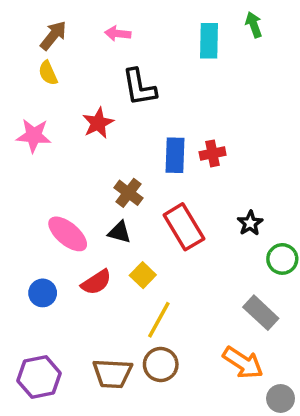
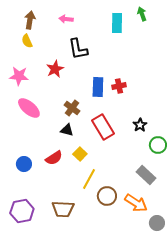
brown arrow: (53, 35) -> (30, 20), turned -30
pink ellipse: (68, 234) -> (29, 108), moved
brown circle: (161, 365) -> (107, 196), moved

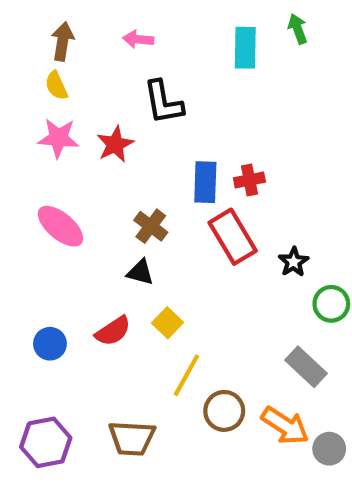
pink star: (19, 76) -> (58, 138), moved
red rectangle: (103, 127) -> (233, 237), moved
gray circle: (157, 223) -> (329, 449), moved

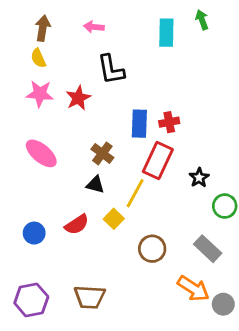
red rectangle: (233, 237) -> (158, 161), turned 56
yellow line: (186, 375) -> (135, 193), moved
brown circle: (224, 411) -> (152, 249), moved

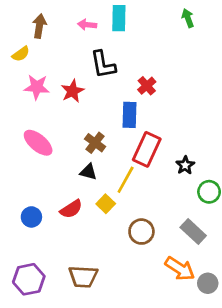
cyan rectangle: (166, 33) -> (119, 18), moved
yellow semicircle: (38, 58) -> (21, 54), moved, turned -102
red cross: (169, 122) -> (147, 86), moved, turned -30

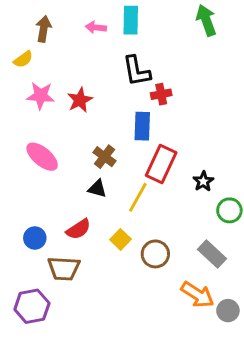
green arrow: (188, 18) -> (206, 20), size x1.5
black L-shape: (103, 65) -> (136, 71), moved
red cross: (147, 86) -> (161, 94), turned 30
yellow square: (106, 204) -> (121, 239), moved
brown trapezoid: (83, 277) -> (64, 268), moved

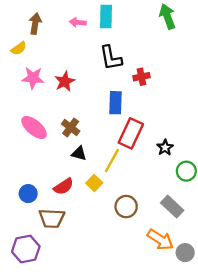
red cross: (161, 94) -> (141, 77), moved
brown cross: (105, 157) -> (71, 127), moved
yellow square: (121, 239) -> (94, 183), moved

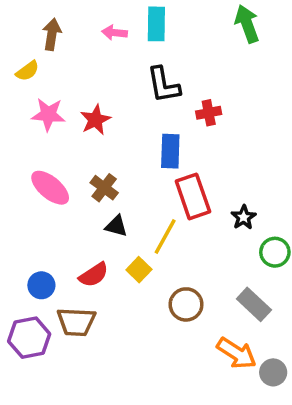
red rectangle: (131, 133) -> (193, 196), turned -44
purple hexagon: (26, 249) -> (29, 338), moved

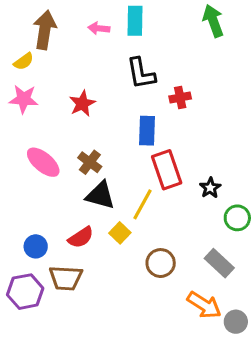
brown arrow: (52, 34) -> (45, 30), size x1.4
pink star: (48, 115) -> (24, 99), moved
black triangle: (116, 226) -> (100, 195), size x1.5

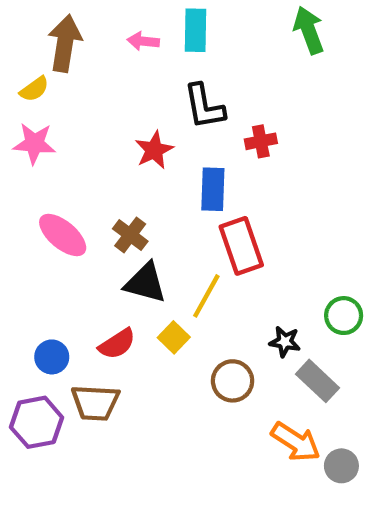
red star: (82, 104) -> (154, 150), moved
black star: (210, 188) -> (285, 342), moved, turned -30

